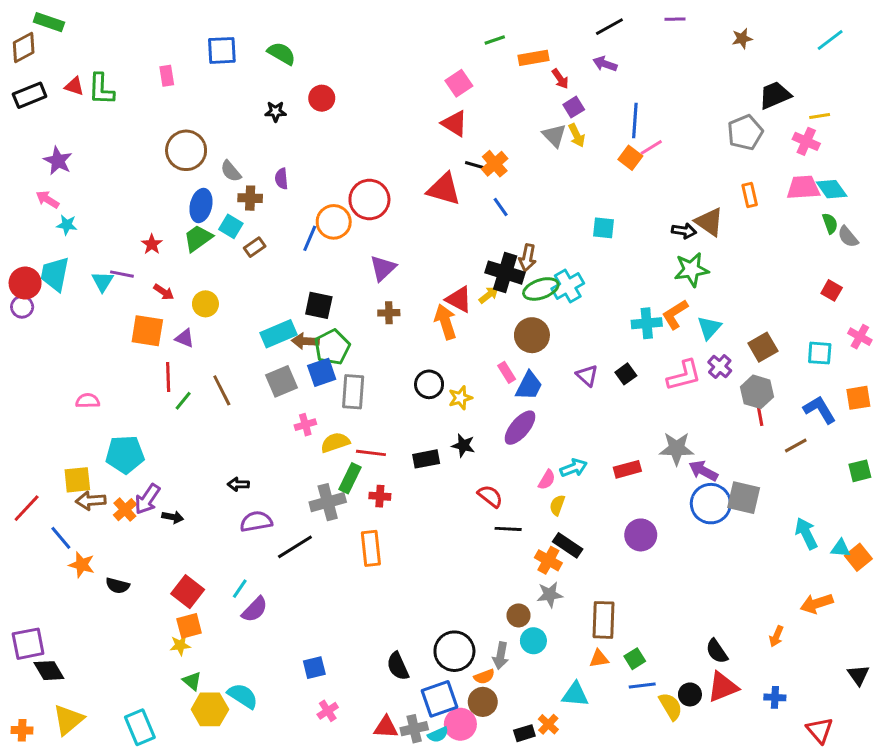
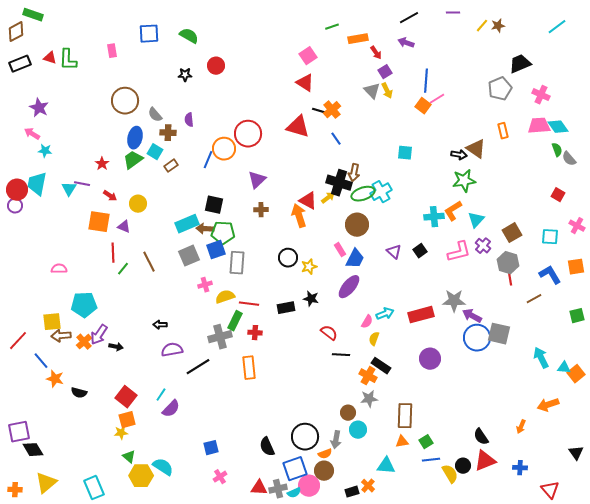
yellow line: (820, 116) -> (482, 26), moved, turned -40
green pentagon: (332, 347) -> (223, 233), turned 30
red rectangle: (627, 469) -> (421, 315), size x1.4

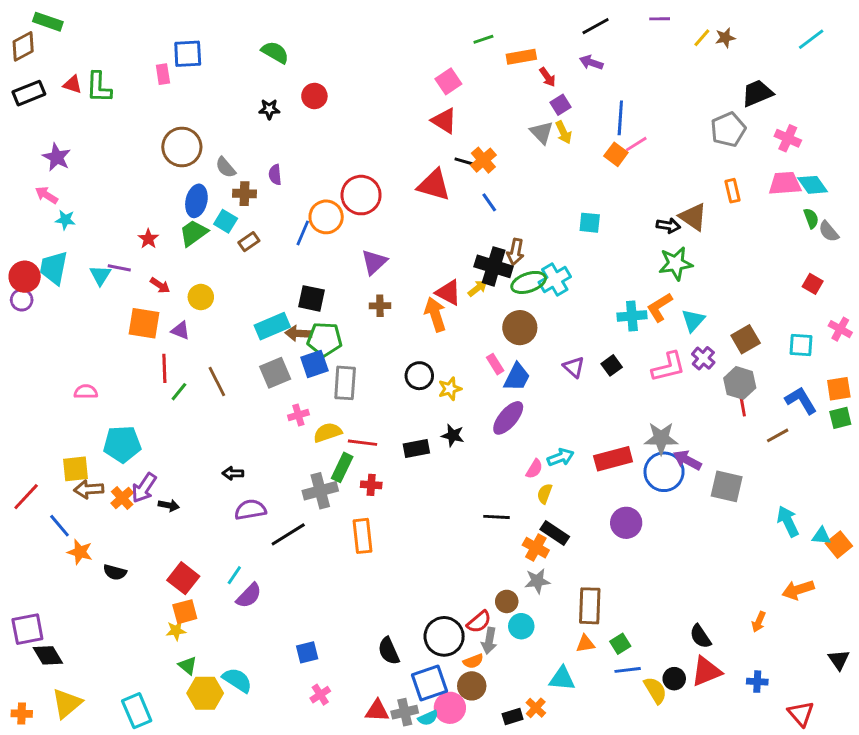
blue square: (149, 34) -> (188, 54), moved
green square: (577, 316) -> (840, 418), moved
red semicircle: (329, 333) -> (479, 622), moved, turned 102
blue circle: (477, 338) -> (664, 472), moved

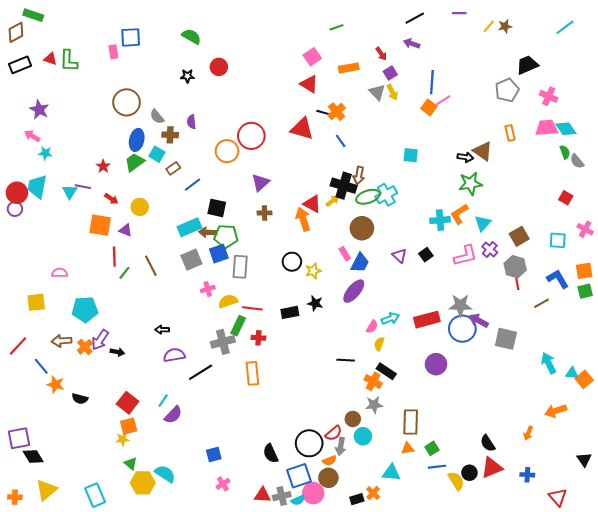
orange rectangle: (521, 57) -> (349, 68), moved
blue line: (303, 233) -> (192, 185), moved, turned 30
yellow square: (76, 469) -> (36, 302), moved

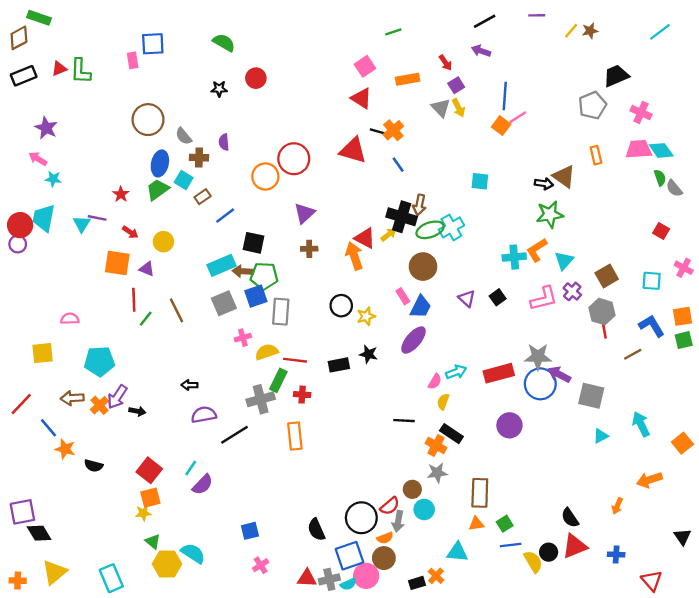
red triangle: (50, 59) -> (59, 69), turned -40
cyan triangle: (572, 373) -> (601, 436), moved, turned -32

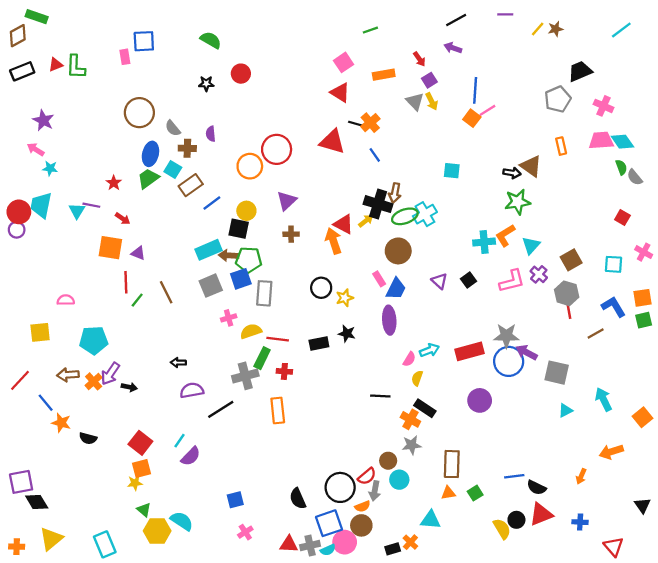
brown rectangle: (203, 197) -> (191, 185), size x1.5
yellow circle: (163, 242) -> (246, 211), moved
purple ellipse: (413, 340) -> (389, 320), turned -44
black semicircle: (570, 518) -> (537, 487), turned -30
blue line: (511, 545) -> (514, 476), moved

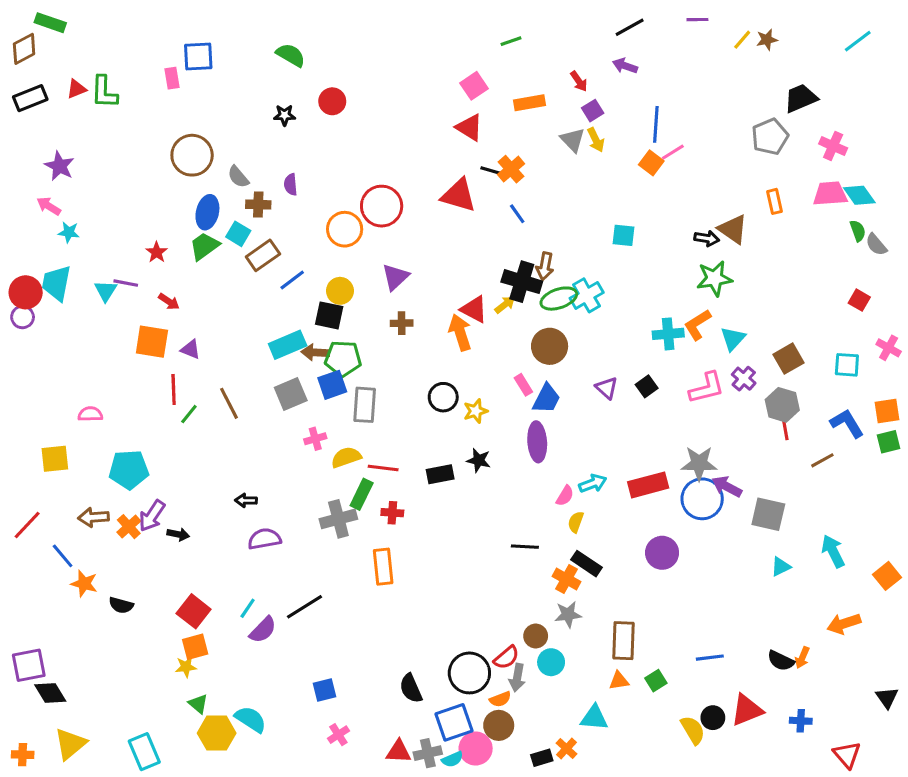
black line: (221, 409) -> (305, 607), moved
black semicircle: (537, 487) -> (781, 661), moved

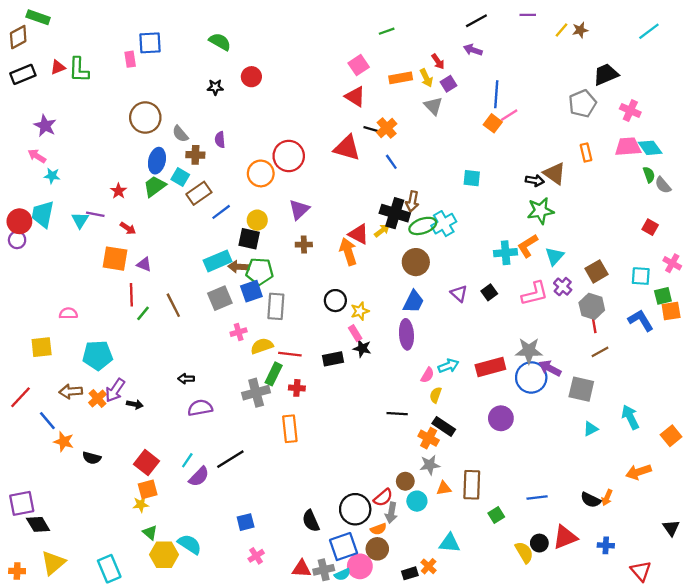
yellow arrow: (596, 140) -> (426, 78), moved
pink rectangle: (523, 385) -> (355, 333), moved
green square: (889, 442) -> (663, 296), moved
brown line: (822, 460) -> (600, 352), moved
orange triangle: (619, 681) -> (444, 488), moved

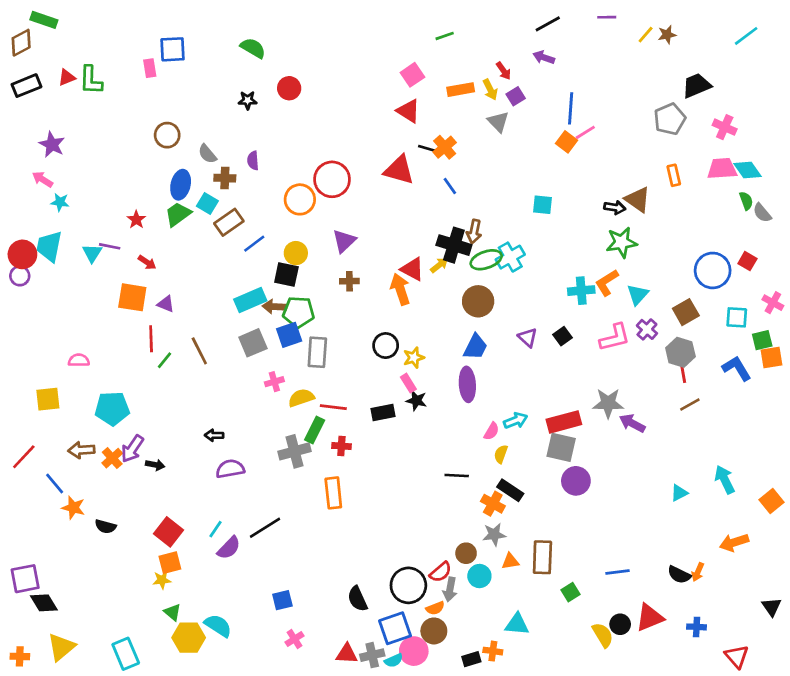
brown circle: (145, 118) -> (167, 135), size x0.7
blue circle: (531, 377) -> (713, 270), moved
gray square: (581, 389) -> (561, 447), moved
orange cross: (429, 566) -> (493, 651), turned -35

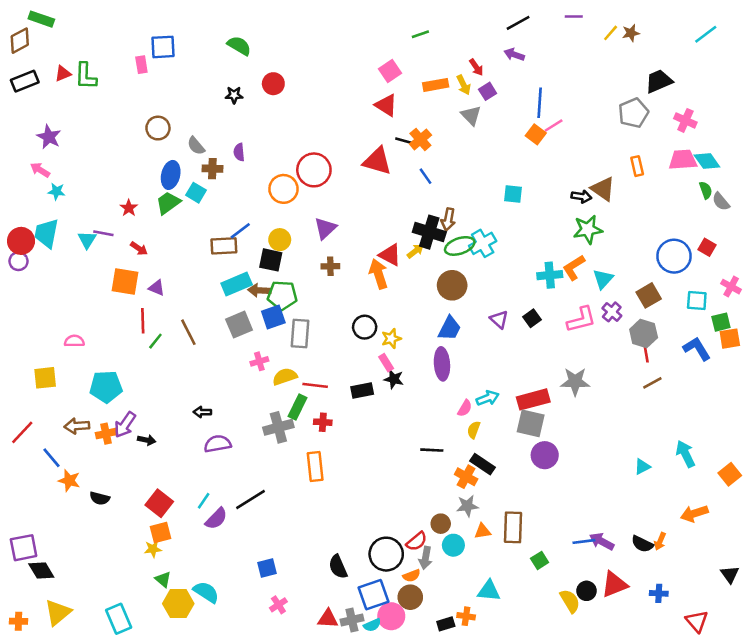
brown rectangle: (229, 222) -> (224, 246), moved, turned 32
purple arrow: (632, 423) -> (602, 541), moved
orange cross: (112, 458) -> (106, 434), turned 30

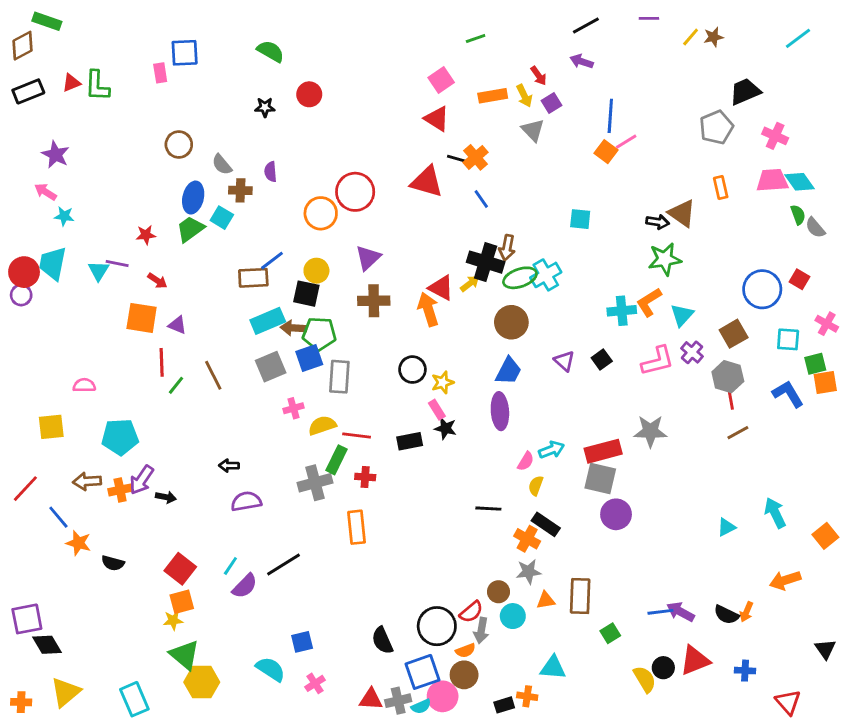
red star: (129, 208) -> (146, 235), turned 30
brown cross: (330, 266) -> (374, 301), size x1.5
green triangle: (163, 579) -> (185, 655), size x1.6
cyan semicircle: (206, 592) -> (271, 669), moved

